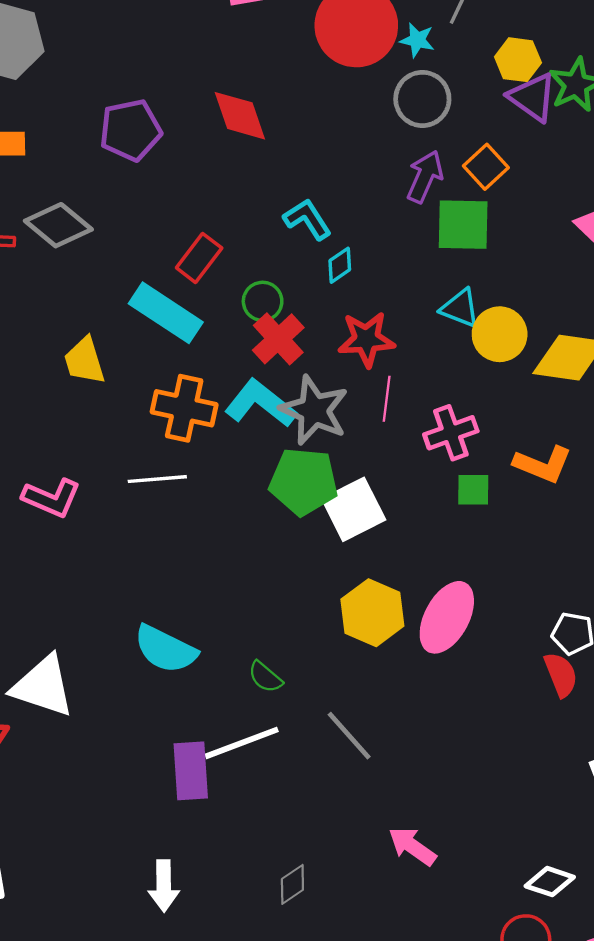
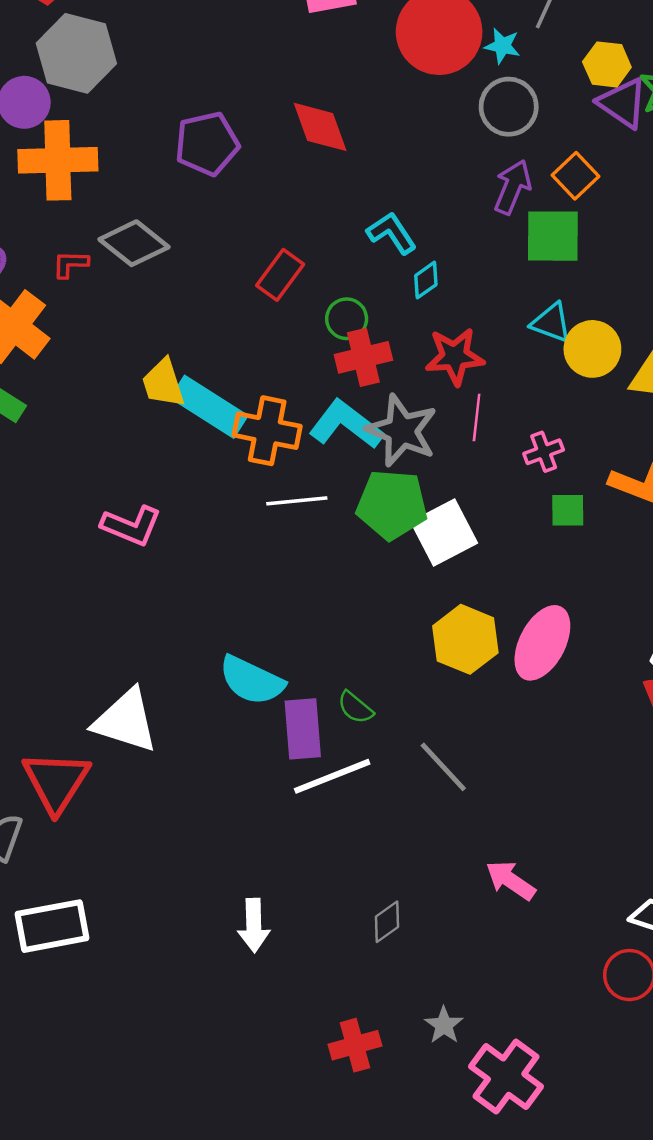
cyan rectangle: (166, 313) -> (209, 407), moved
red cross: (278, 339) -> (363, 357), turned 30
pink cross: (451, 433) -> (544, 452), size x0.7
white line: (157, 479) -> (297, 501), moved
purple rectangle: (191, 771) -> (303, 729), moved

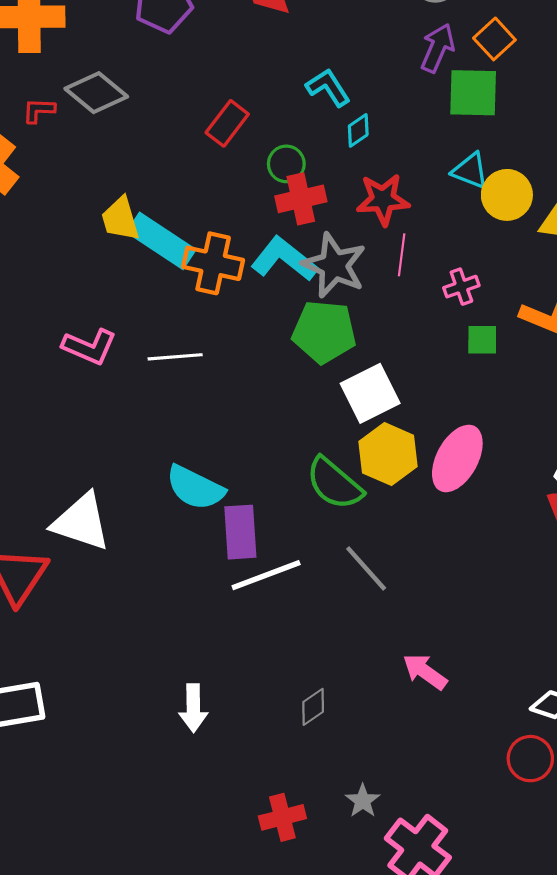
white line: (297, 501) -> (175, 357), moved
white square: (444, 532) -> (370, 393), moved
green semicircle: (355, 708) -> (334, 484), moved, size x1.8

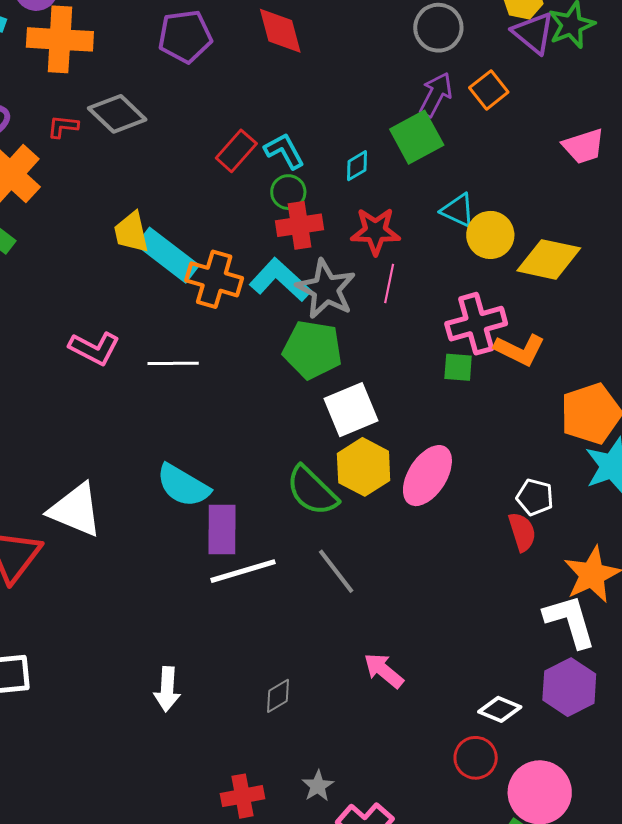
cyan L-shape: (328, 87) -> (284, 151), moved
green square: (473, 93) -> (417, 137), moved, turned -34
pink cross: (461, 287) -> (476, 324), moved, size x1.8

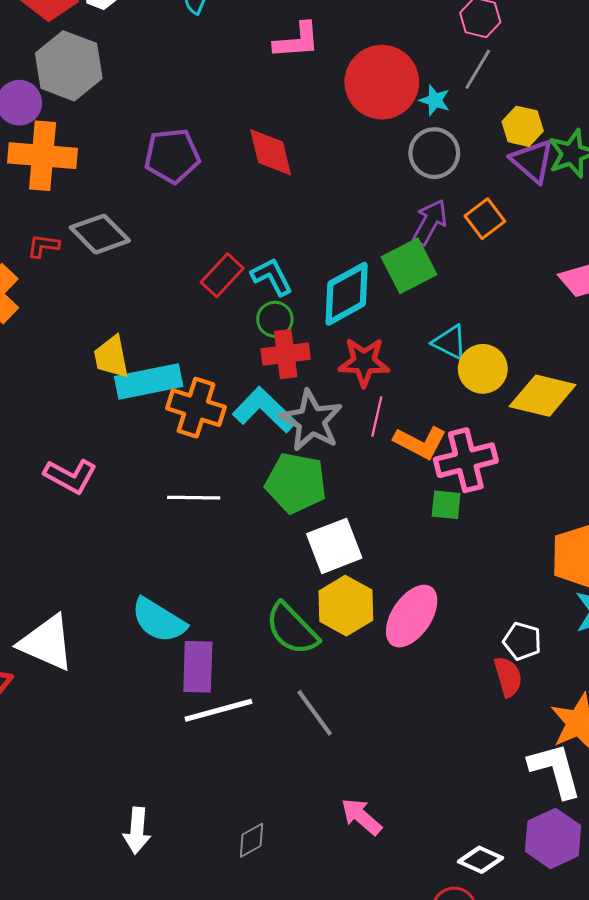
cyan diamond: (357, 166) -> (347, 294), size x2.0
cyan rectangle: (168, 255) -> (149, 381), turned -50
orange L-shape: (520, 350) -> (420, 442), moved
white line: (173, 363) -> (194, 498), moved

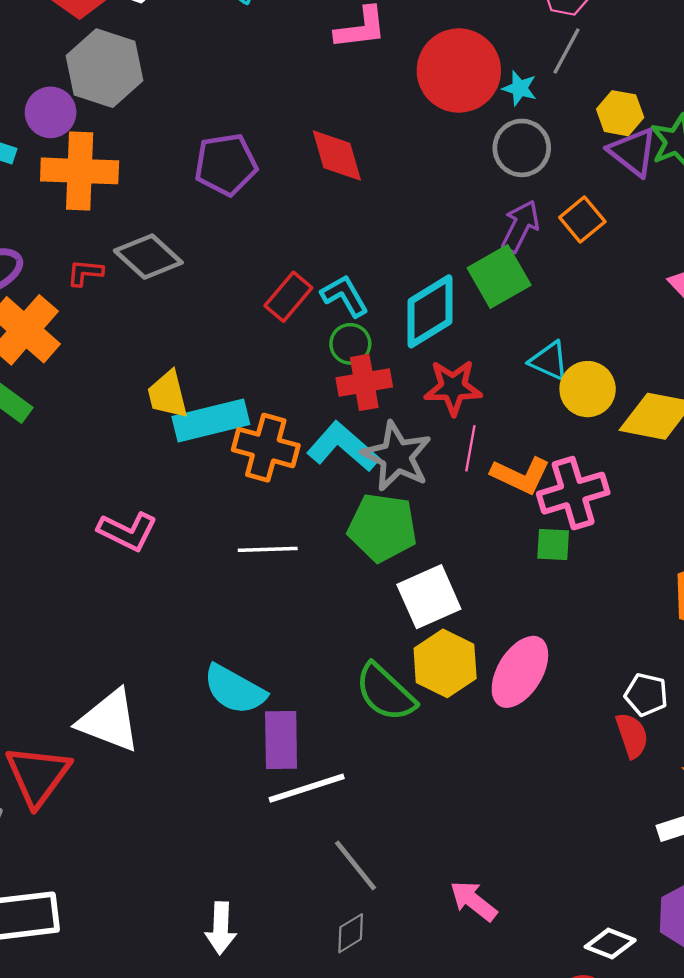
gray line: (315, 713) -> (356, 865), moved

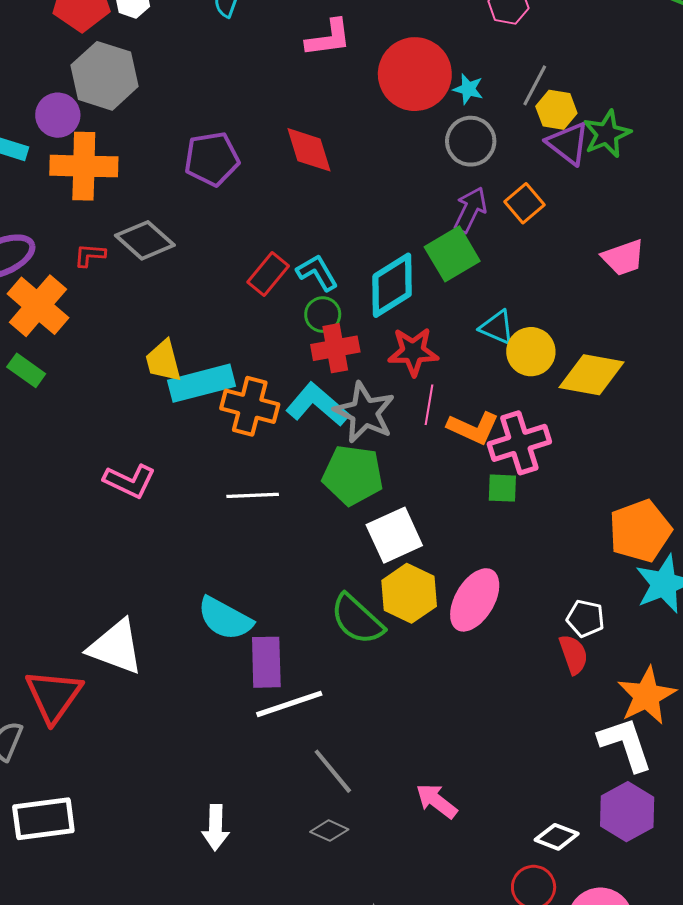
gray line: (567, 51) -> (535, 85), moved
gray diamond: (351, 933) -> (329, 831), turned 57

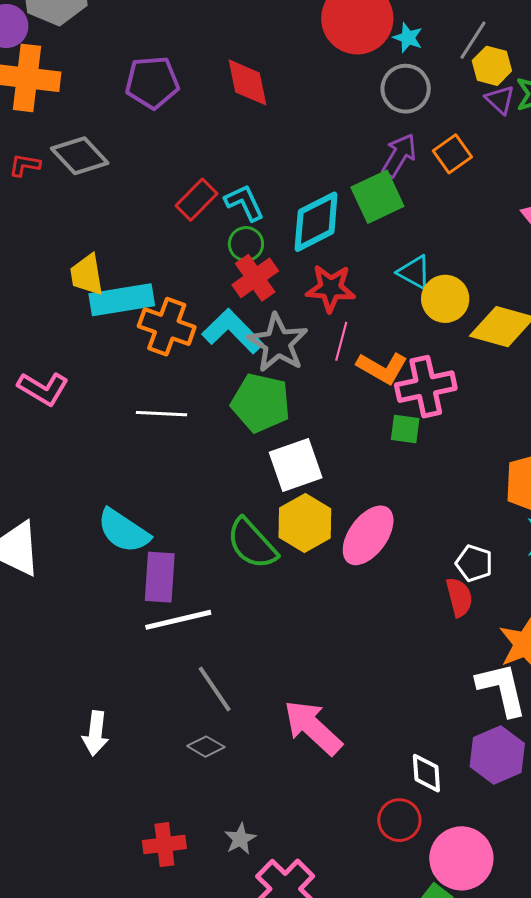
purple triangle: (568, 143) -> (500, 100), size x0.7
red cross: (335, 348) -> (255, 278), turned -30
pink arrow: (437, 801) -> (313, 727), size x1.5
white diamond: (557, 837) -> (426, 773), turned 60

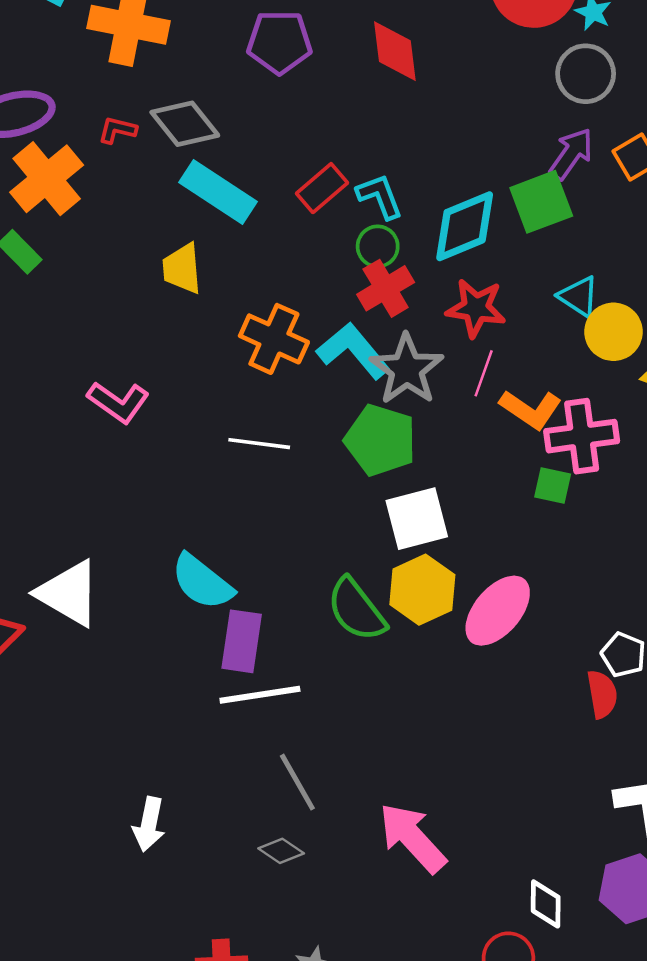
cyan rectangle: (122, 300) -> (218, 192), moved, turned 38

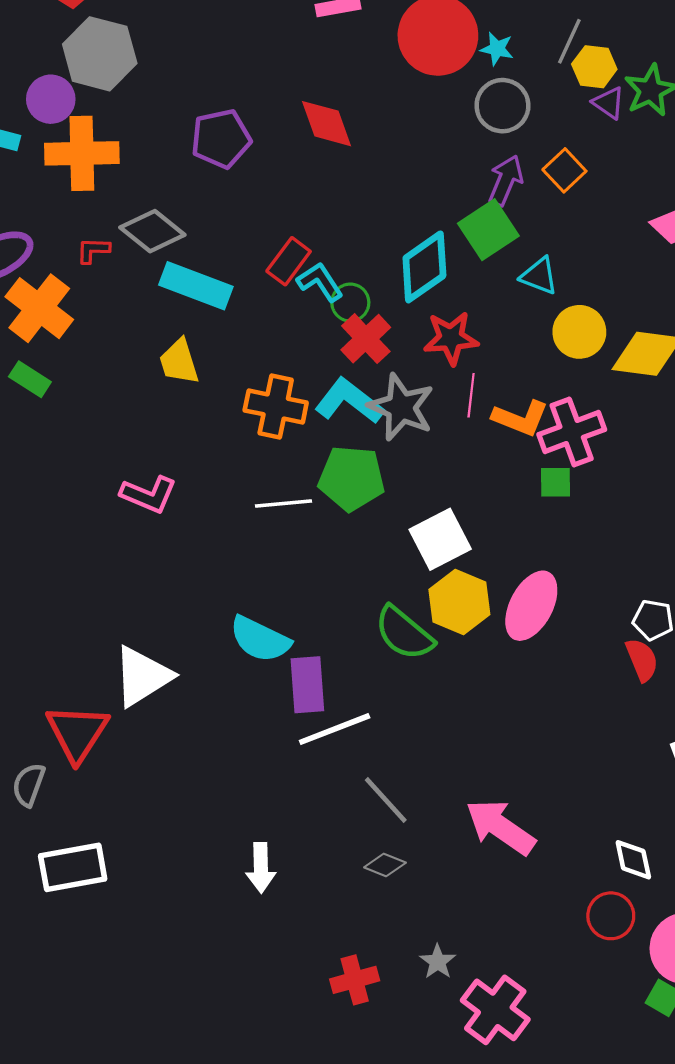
cyan L-shape: (380, 196) -> (320, 282), moved
cyan triangle: (579, 297) -> (539, 276), moved
green pentagon: (380, 440) -> (351, 478), moved
white triangle: (69, 593) -> (142, 676), turned -50

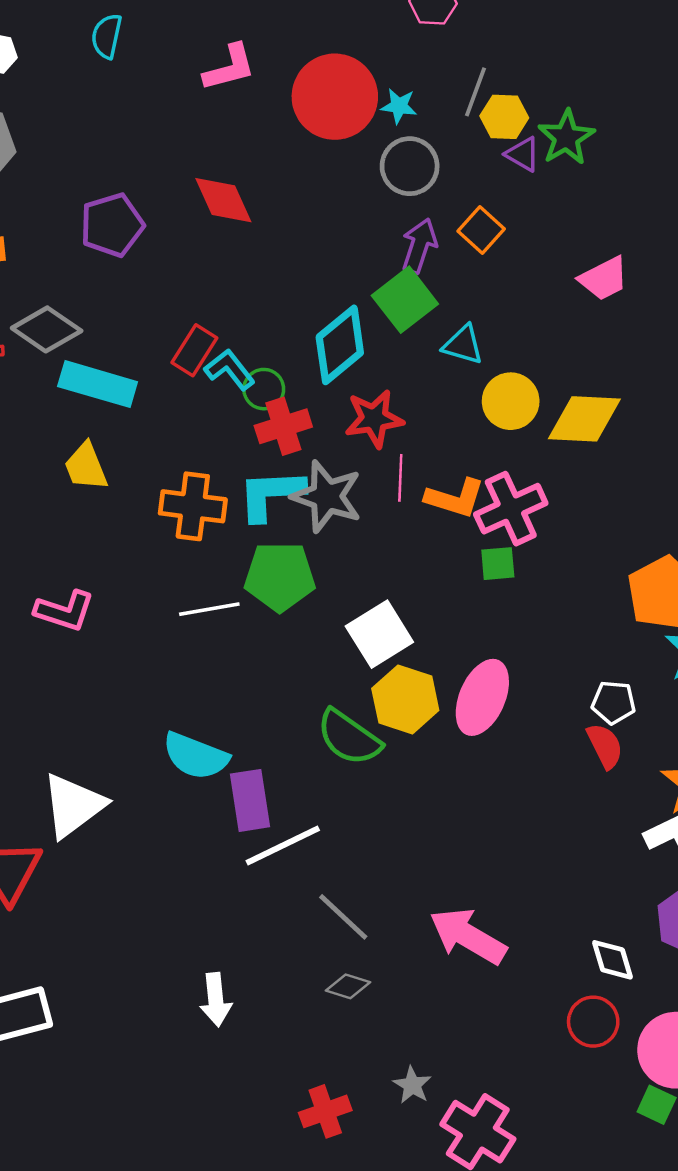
red cross: (366, 339) -> (283, 426), turned 30
cyan L-shape: (349, 401) -> (271, 494), turned -36

